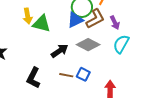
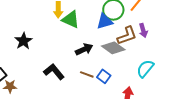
brown L-shape: (95, 19) -> (127, 36), moved
cyan semicircle: (121, 44) -> (145, 69), moved
black L-shape: (33, 78) -> (54, 72), turned 105

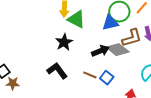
black star: (24, 41) -> (64, 42), moved
black arrow: (84, 49) -> (100, 51), moved

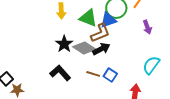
green triangle: (76, 19) -> (88, 18), moved
brown L-shape: (132, 38) -> (100, 33), moved
gray diamond: (118, 50) -> (84, 48), moved

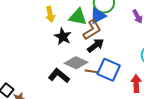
black star: (64, 44) -> (63, 37), moved
gray diamond: (84, 48) -> (76, 63), moved
blue square: (110, 75) -> (109, 70), size x1.6

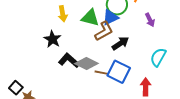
black star: (63, 37) -> (52, 39), moved
black arrow: (96, 45) -> (120, 43), moved
black L-shape: (59, 76) -> (69, 60), moved

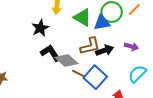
purple arrow: (150, 20) -> (131, 47), moved, turned -64
brown L-shape: (104, 31) -> (90, 46), moved

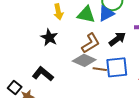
brown L-shape: (90, 46) -> (91, 43), moved
black L-shape: (50, 53) -> (43, 74), moved
blue square: (95, 77) -> (117, 67), turned -30

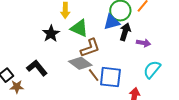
green triangle: (86, 15) -> (79, 28), moved
black arrow: (117, 39) -> (125, 32), moved, turned -48
brown line: (100, 69) -> (94, 75), turned 32

